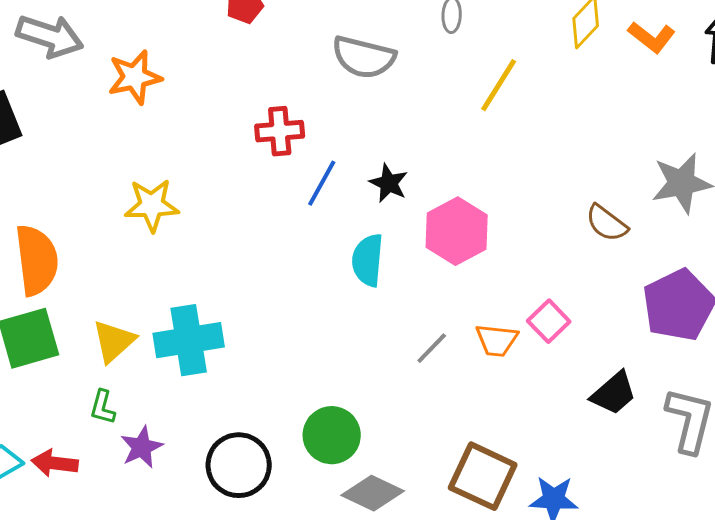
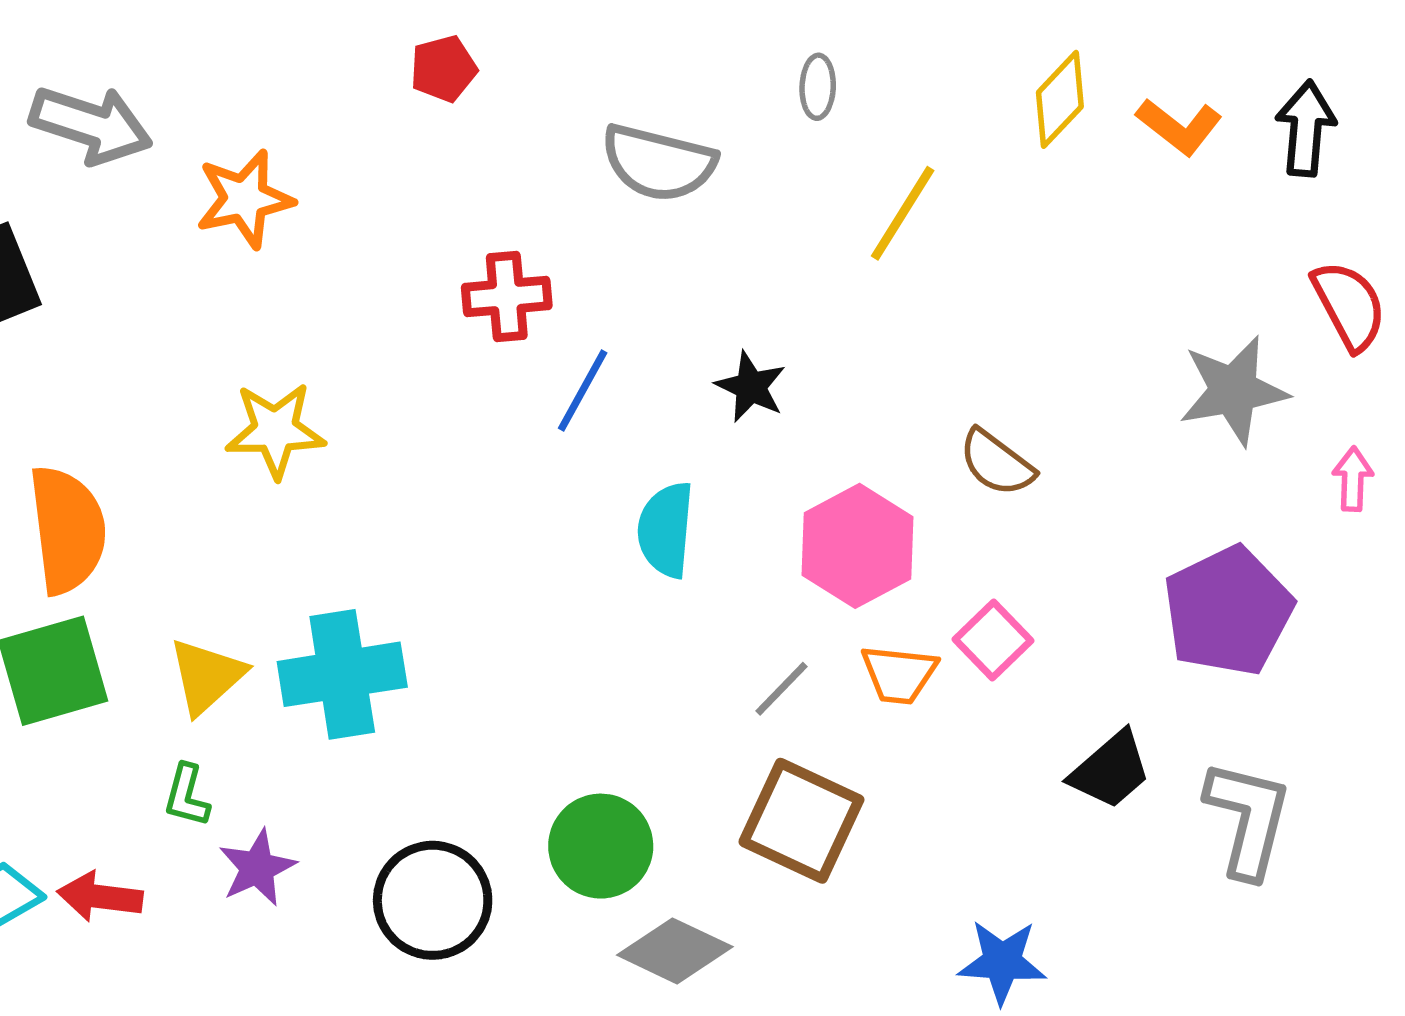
black star: (389, 183) -> (751, 387), moved
brown semicircle: (607, 223) -> (997, 463), moved
pink hexagon: (457, 231) -> (857, 546), moved
brown square: (483, 476) -> (801, 821), moved

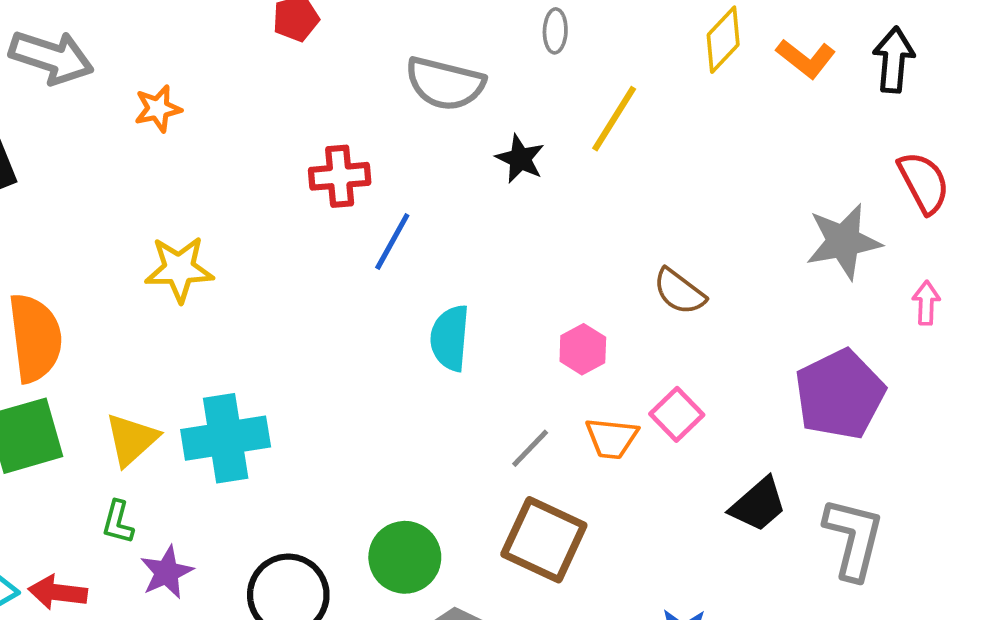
orange star: (245, 199) -> (158, 109), size x0.7
black star: (751, 387) -> (520, 159), moved
pink hexagon: (857, 546) -> (583, 349), size x0.6

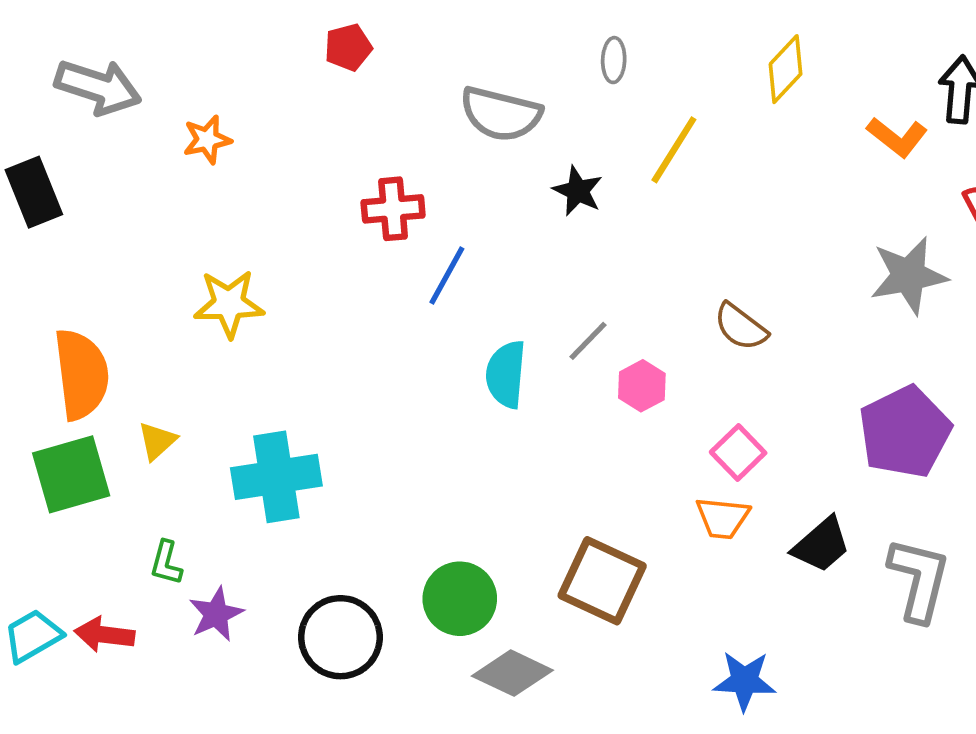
orange L-shape: (806, 58) -> (897, 137), moved
orange trapezoid: (612, 438) -> (723, 518), moved
yellow triangle: (132, 439) -> (157, 441), moved, size x0.7
gray line: (530, 448) -> (588, 341), moved

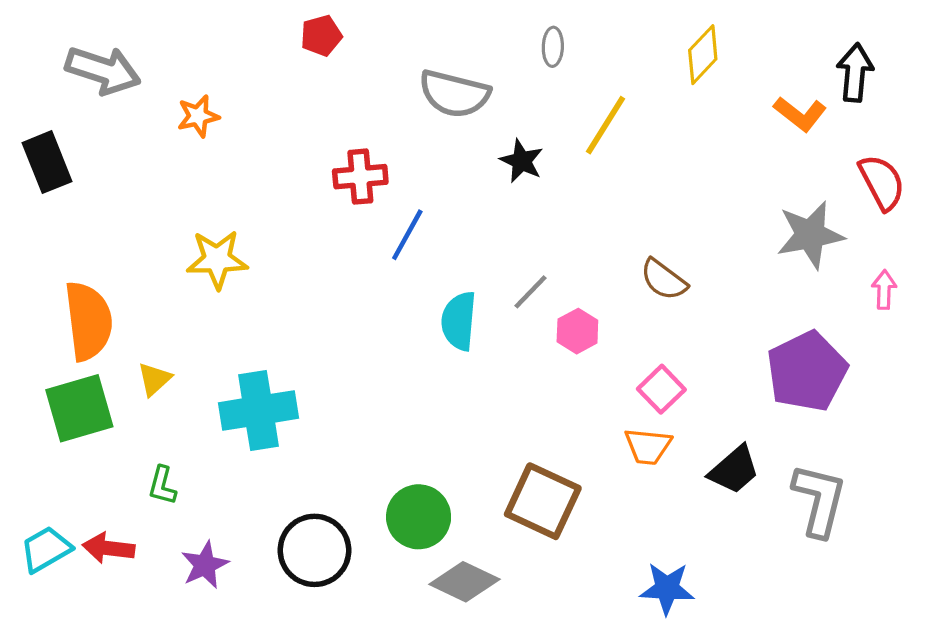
purple star: (216, 614) -> (205, 565), moved

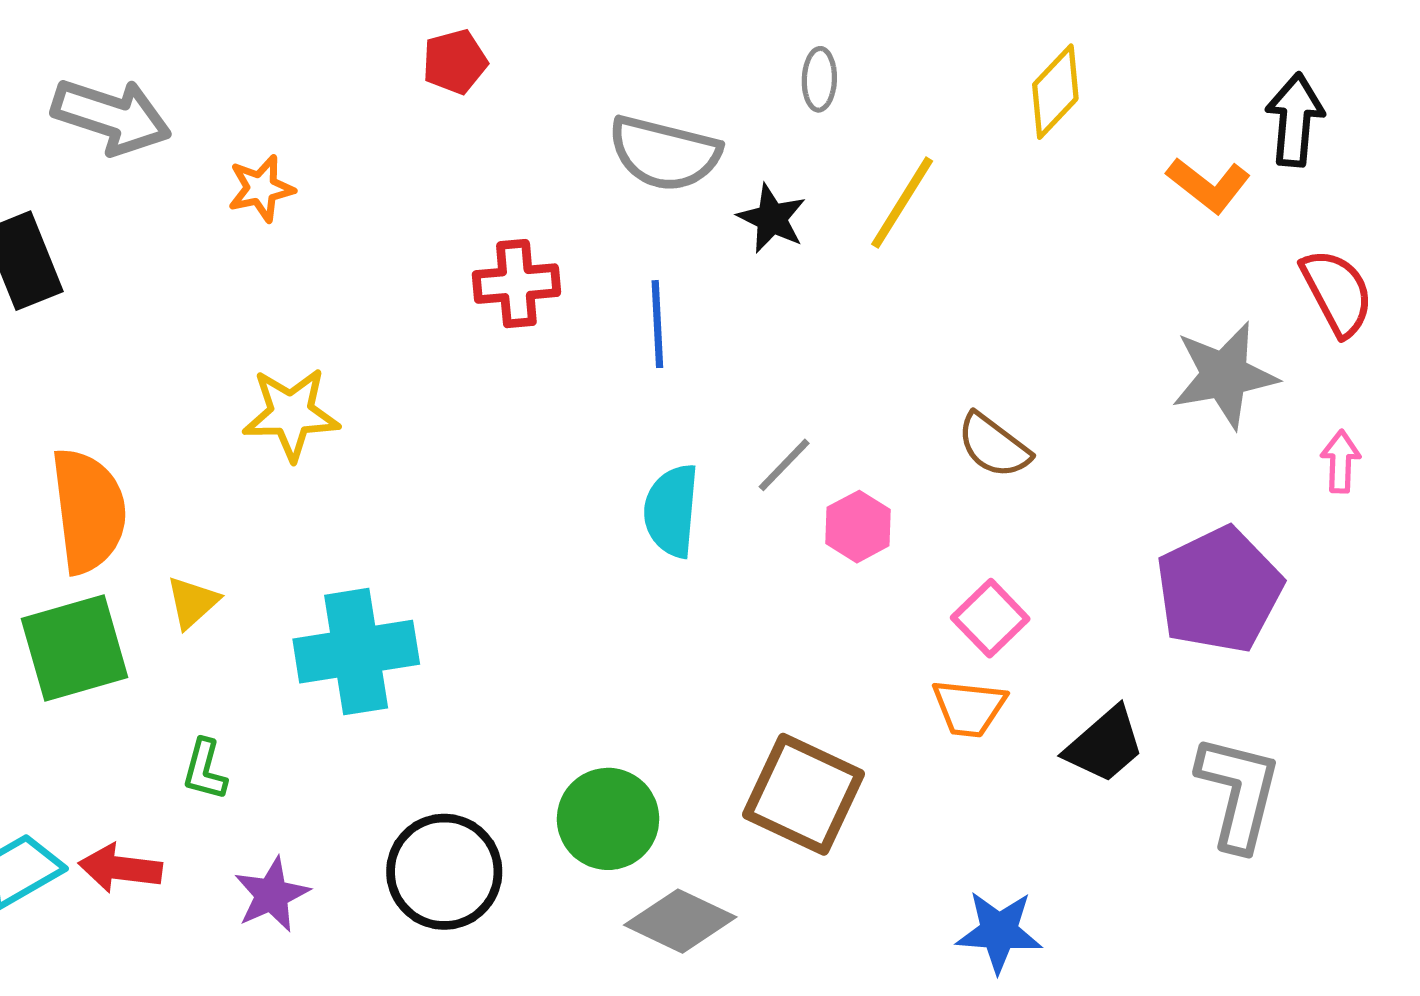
black star: (521, 161) -> (772, 218), moved
blue line: (407, 235) -> (657, 324), moved, turned -32

